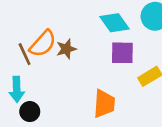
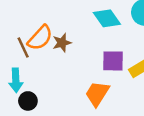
purple square: (122, 53) -> (113, 61), moved
orange trapezoid: (104, 104) -> (97, 94), turned -152

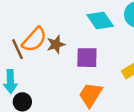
purple square: (113, 61) -> (87, 58), moved

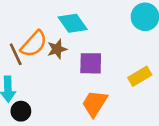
cyan diamond: (100, 20) -> (73, 23), moved

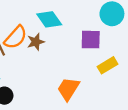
purple square: (91, 63) -> (91, 40), moved

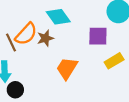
orange trapezoid: (68, 89) -> (67, 68), moved

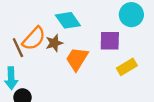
orange trapezoid: (67, 68) -> (77, 59), moved

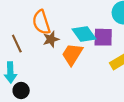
cyan diamond: (68, 20) -> (84, 34), moved
orange semicircle: (34, 38) -> (41, 22), moved, turned 120

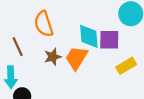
cyan diamond: (84, 34) -> (89, 36), turned 30
brown star: (51, 39) -> (53, 57), moved

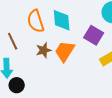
cyan diamond: (89, 36) -> (62, 20), moved
purple square: (109, 40) -> (94, 35), turned 30

